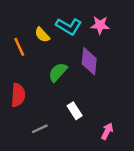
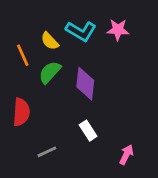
purple diamond: (89, 61) -> (85, 84), moved
green semicircle: (58, 72) -> (50, 72), moved

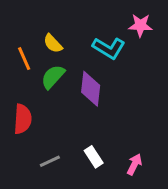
pink star: (118, 30) -> (140, 25), moved
cyan L-shape: (81, 31) -> (109, 48), moved
white rectangle: (88, 131) -> (94, 157), moved

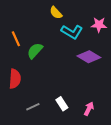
pink star: (140, 25) -> (99, 25), moved
yellow semicircle: (53, 43) -> (56, 13), moved
purple diamond: (91, 89) -> (89, 57), moved, turned -65

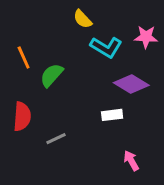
white rectangle: (62, 104) -> (112, 115), moved, turned -64
gray line: (33, 107) -> (56, 139), moved
pink arrow: (89, 109) -> (131, 161), turned -56

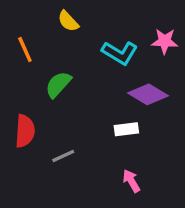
yellow semicircle: (83, 19) -> (68, 21), moved
orange line: (24, 57) -> (25, 49), moved
pink arrow: (131, 161) -> (131, 181), moved

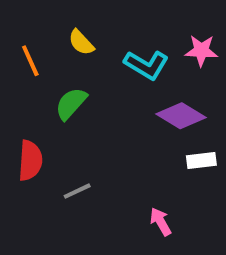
yellow semicircle: (68, 21) -> (81, 42), moved
white rectangle: (126, 129) -> (201, 161), moved

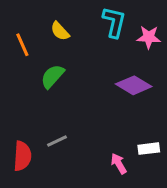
cyan L-shape: (146, 65) -> (114, 22), moved, turned -108
red semicircle: (30, 161) -> (22, 156), moved
white rectangle: (201, 161) -> (149, 149), moved

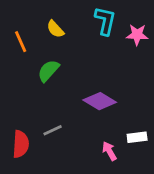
purple diamond: (134, 85) -> (100, 101), moved

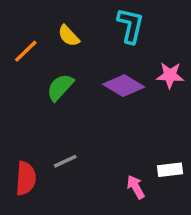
pink star: (137, 35) -> (170, 75), moved
orange line: (21, 42) -> (26, 51), turned 70
purple diamond: (100, 101) -> (124, 86), moved

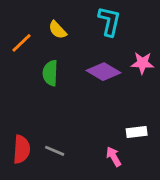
green semicircle: (60, 87) -> (50, 73), turned -40
gray line: (65, 161) -> (55, 151), moved, turned 48
white rectangle: (170, 170) -> (137, 132), moved

